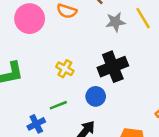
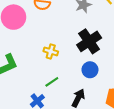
blue circle: (96, 96) -> (90, 70), moved

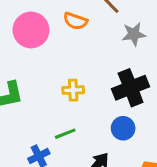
yellow cross: (51, 51) -> (73, 90), turned -32

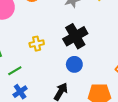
green line: (65, 134) -> (15, 71), moved

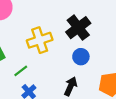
yellow cross: (37, 44) -> (40, 40), size x1.6

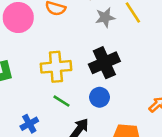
green line: (21, 71) -> (61, 101), moved, turned 56

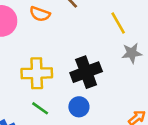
gray star: (105, 17) -> (132, 53), moved

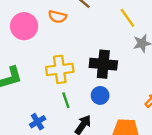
black cross: (86, 72) -> (103, 64), turned 32
green line: (40, 108) -> (66, 100), turned 42

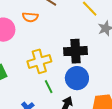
blue circle: (100, 95) -> (77, 78), size x1.5

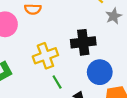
blue circle: (77, 78) -> (100, 72), moved

